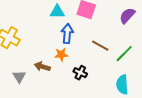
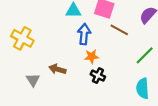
brown line: (100, 46) -> (119, 30), moved
orange star: (61, 55) -> (92, 56), moved

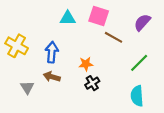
blue arrow: (84, 34) -> (52, 52), moved
black cross: (98, 76) -> (92, 83), turned 32

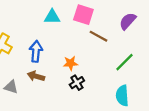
gray triangle: (27, 87) -> (11, 87), turned -40

